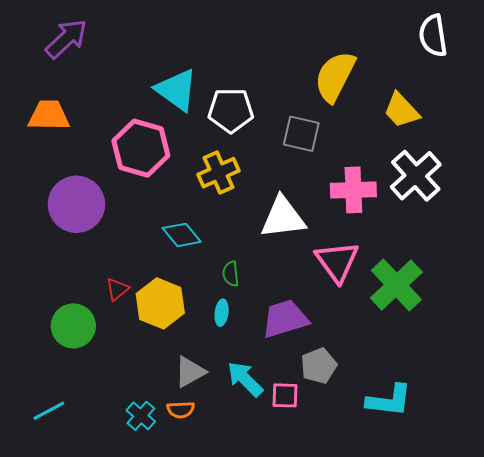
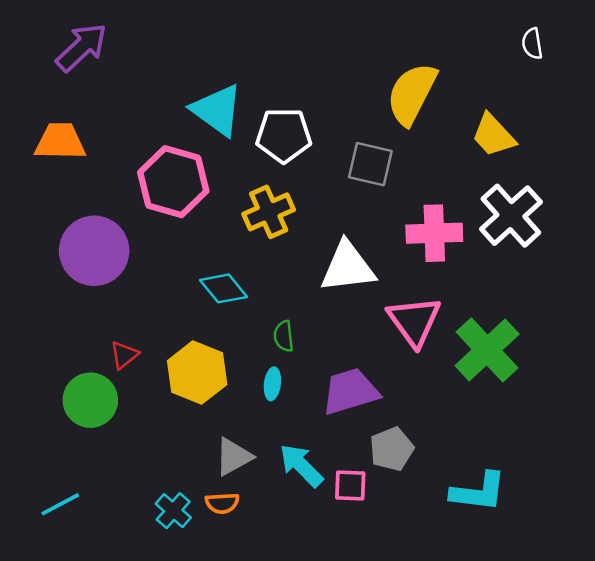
white semicircle: (433, 36) -> (532, 44), size x0.6
red triangle: (117, 289) -> (124, 355), moved

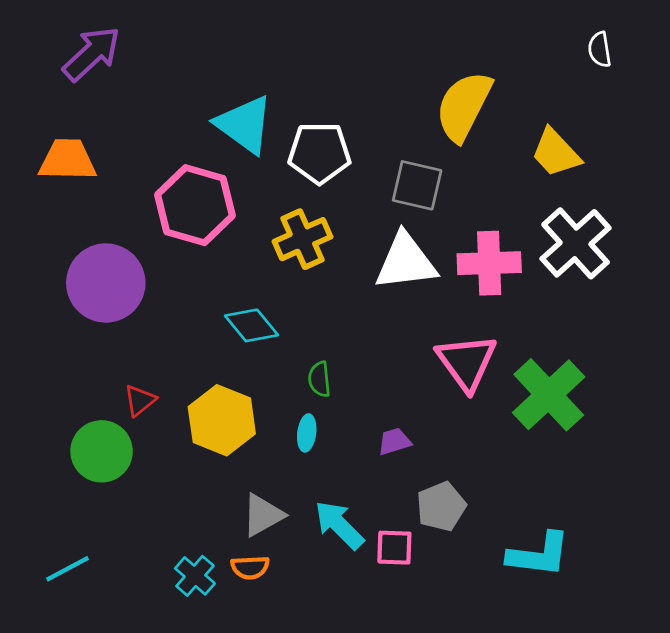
white triangle: (348, 267) -> (406, 262), moved
purple trapezoid: (350, 391) -> (394, 441), size x0.5

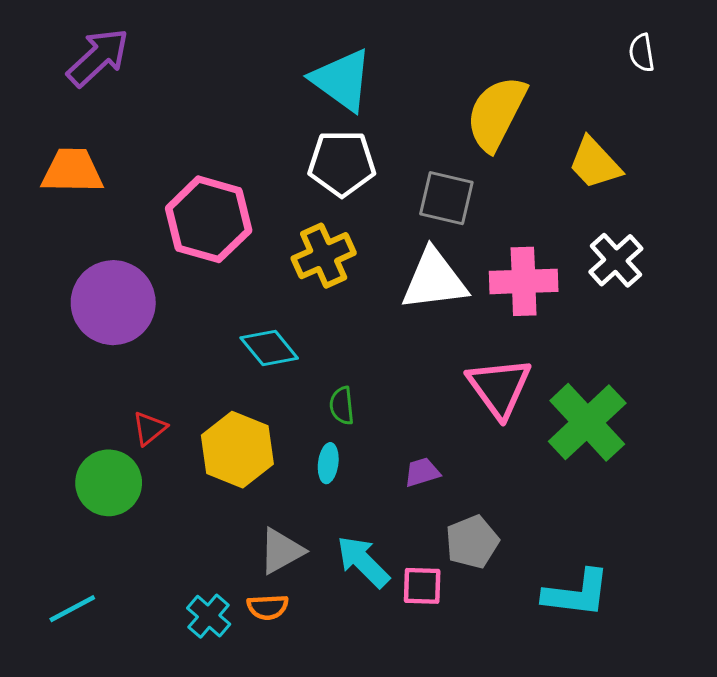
cyan triangle: (244, 125) -> (342, 80), moved
white cross: (576, 243) -> (616, 260), size x0.7

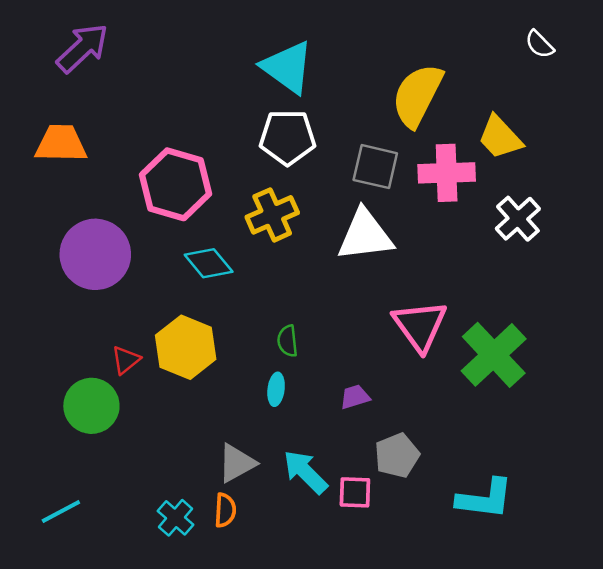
white semicircle: (642, 53) -> (540, 44), turned -36
pink cross: (524, 281) -> (447, 173), moved
cyan diamond: (269, 348) -> (209, 263), moved
yellow hexagon: (237, 450) -> (186, 347), moved
orange semicircle: (268, 607) -> (225, 510), turned -84

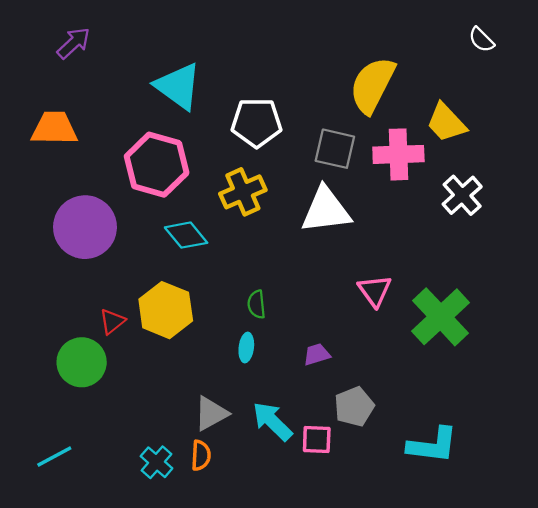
purple arrow: (83, 48) -> (74, 43), size x0.7
cyan triangle: (287, 67) -> (178, 86), moved
pink triangle: (420, 326) -> (375, 291), size x0.7

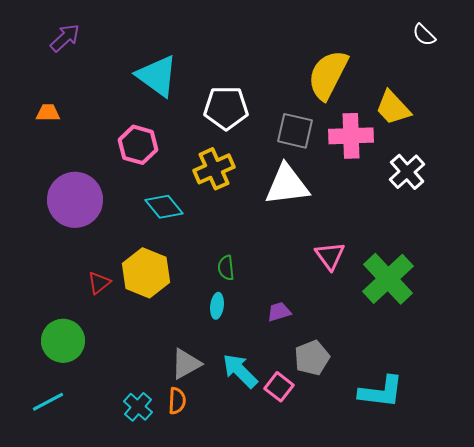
orange trapezoid: (54, 128) -> (48, 113), size x0.6
pink hexagon: (157, 165) -> (138, 145), size x0.7
green circle: (82, 362) -> (63, 341), moved
pink square: (317, 440) -> (279, 387), turned 36

